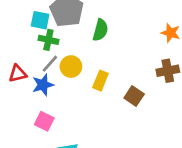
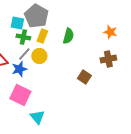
green semicircle: (100, 30) -> (68, 36), moved
yellow rectangle: (100, 81) -> (42, 36), moved
pink square: (44, 121) -> (20, 95), size x1.5

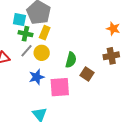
green semicircle: (68, 36) -> (71, 60), moved
blue star: (19, 69) -> (37, 77), moved
pink square: (20, 95) -> (60, 87), moved, turned -30

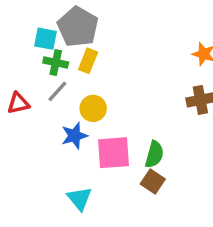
yellow circle: (42, 53) -> (93, 108), moved
green semicircle: (71, 60) -> (154, 154), moved
brown square: (87, 74) -> (153, 182), moved

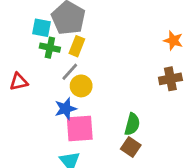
gray line: (57, 91) -> (70, 72), moved
pink square: (114, 153) -> (80, 128), moved

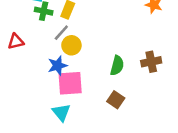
brown cross: (170, 79) -> (151, 62), moved
green semicircle: (132, 124) -> (117, 66), moved

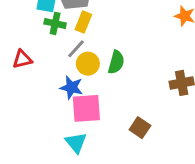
blue star: (58, 66) -> (71, 87), turned 30
green semicircle: (117, 66) -> (116, 62), moved

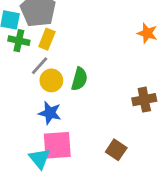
blue star: (71, 87) -> (50, 113), moved
pink square: (86, 108) -> (57, 145), moved
brown square: (140, 128) -> (116, 150), moved

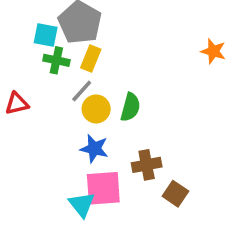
brown cross: (144, 100) -> (147, 165), moved

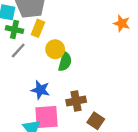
gray line: (82, 91) -> (18, 50), moved
yellow circle: (96, 109) -> (55, 49), moved

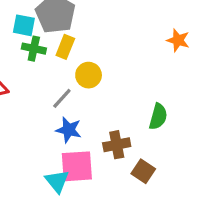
gray line: (18, 50) -> (62, 98), moved
green semicircle: (65, 62) -> (158, 117), moved

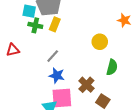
yellow circle: (89, 75) -> (100, 42), moved
brown cross: (117, 145) -> (86, 85), turned -35

